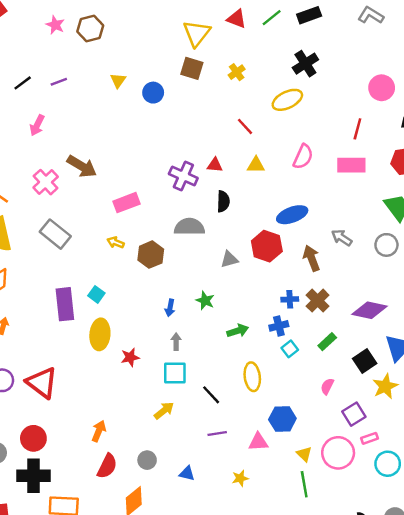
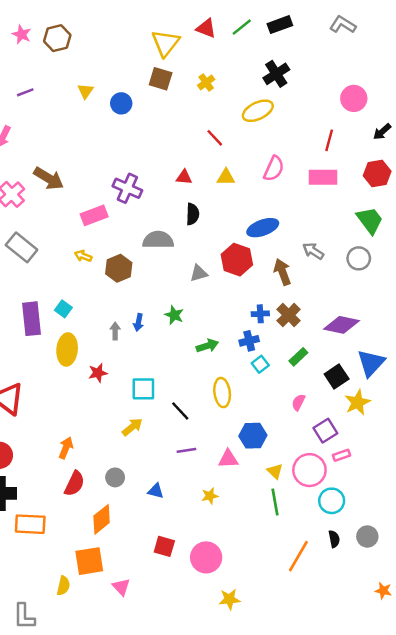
purple cross: (183, 176) -> (127, 188), moved
gray arrow: (176, 342) -> (115, 331), moved
cyan circle: (388, 464) -> (332, 501), moved

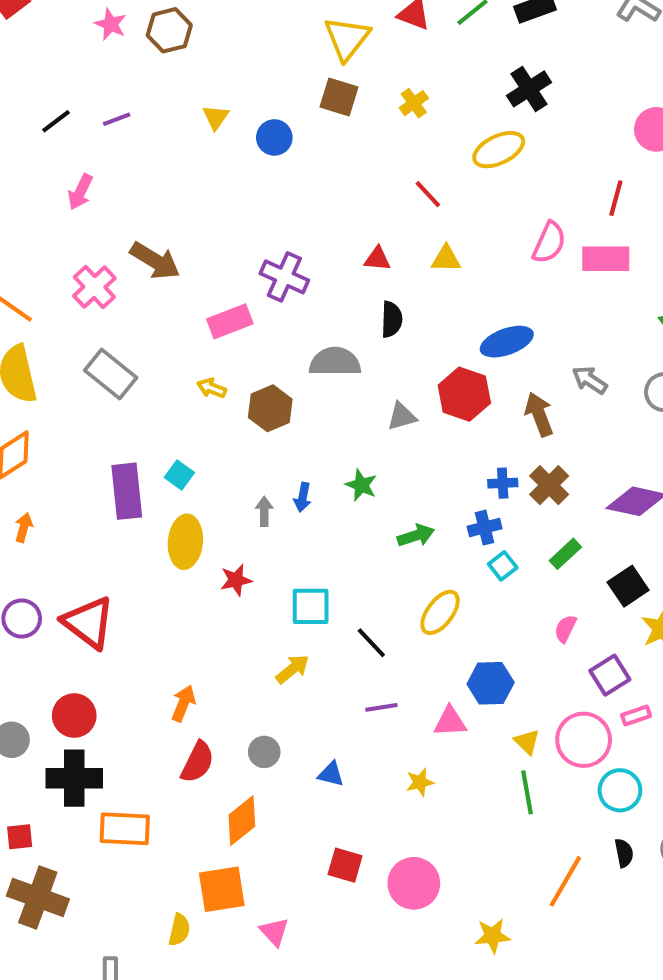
pink semicircle: (274, 169) -> (549, 243), moved
yellow ellipse: (222, 393) -> (440, 612), turned 44
yellow star: (230, 599) -> (493, 936), moved

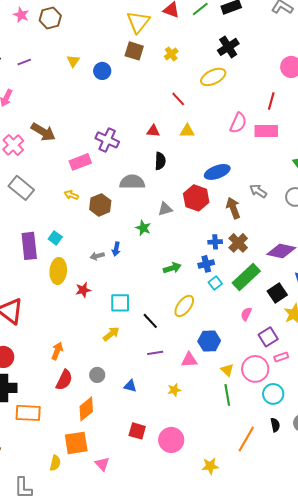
green star: (361, 485) -> (143, 228), moved
gray arrow: (264, 511) -> (97, 256), turned -104
green rectangle: (565, 554) -> (246, 277), size x1.8

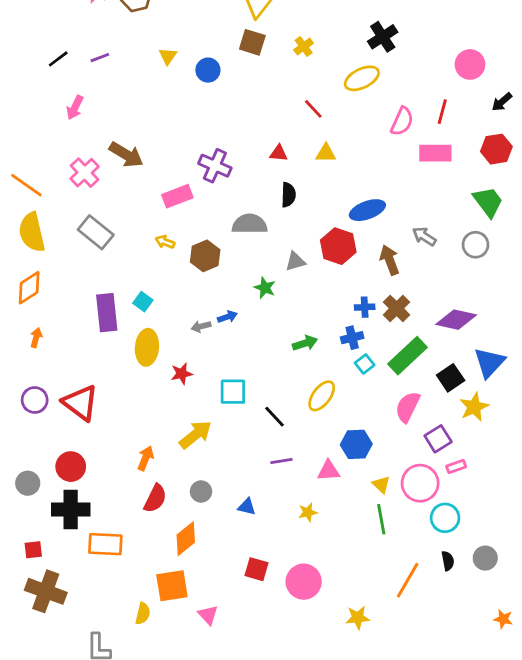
pink semicircle: (238, 123) -> (402, 121), moved
blue arrow: (116, 249) -> (227, 317), turned -120
pink semicircle: (246, 314) -> (408, 407), size x1.6
yellow arrow: (111, 334) -> (195, 435), moved, size x1.4

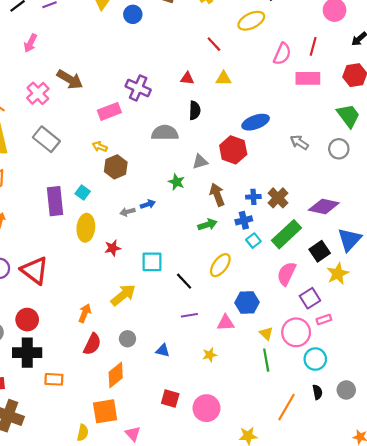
brown hexagon: (205, 256) -> (116, 167), moved
brown arrow: (390, 260) -> (217, 195), moved
orange rectangle: (105, 544) -> (54, 379), size x0.7

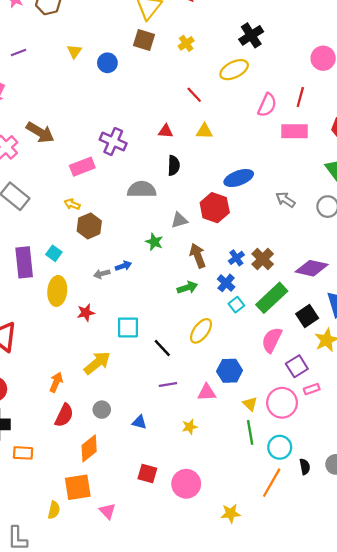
blue cross: (253, 197) -> (236, 258), turned -32
blue cross: (244, 220) -> (226, 283), turned -35
cyan circle: (315, 359) -> (280, 447), moved

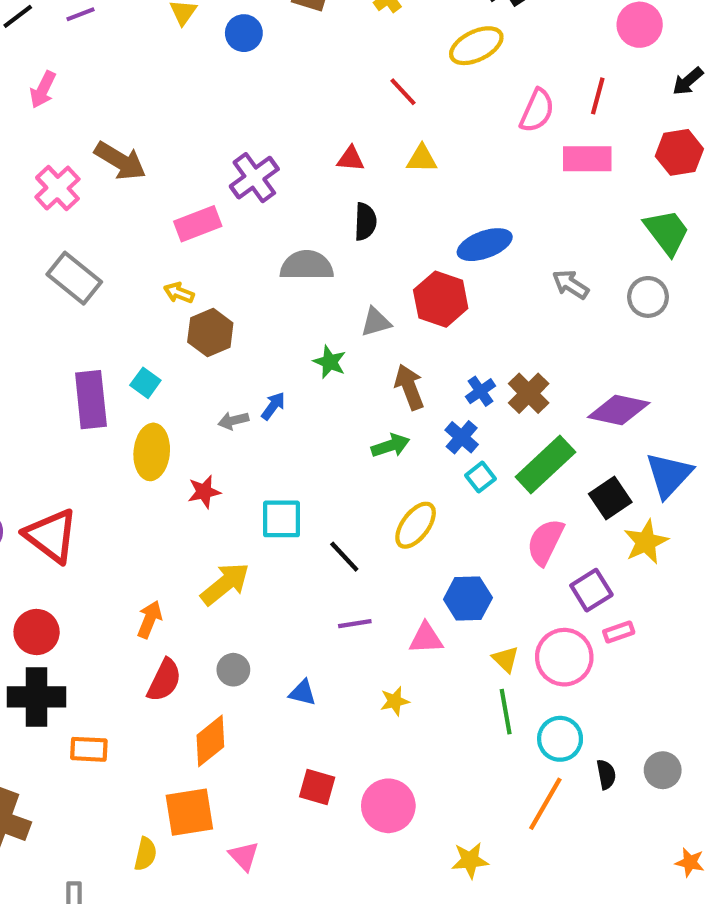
purple cross: (113, 141) -> (254, 178), turned 30
blue arrow: (123, 266) -> (273, 406), turned -35

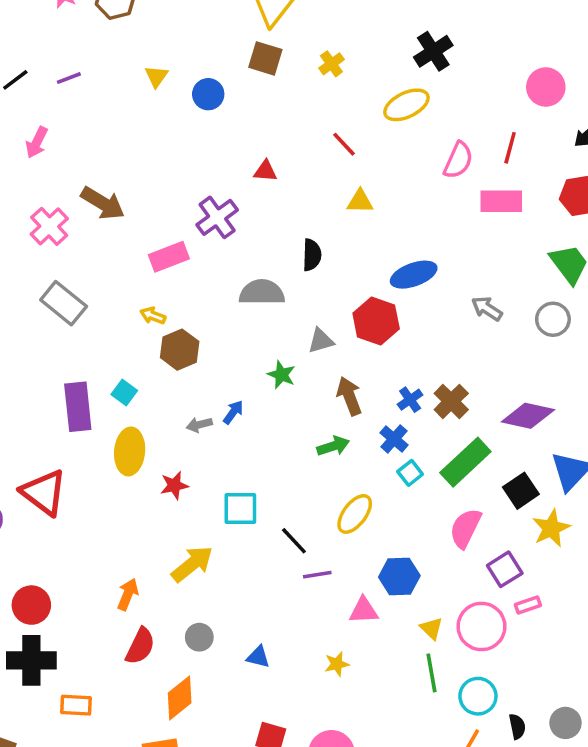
red triangle: (351, 159) -> (265, 171), moved
red triangle: (51, 536) -> (44, 493), moved
purple line: (355, 624) -> (317, 575), moved

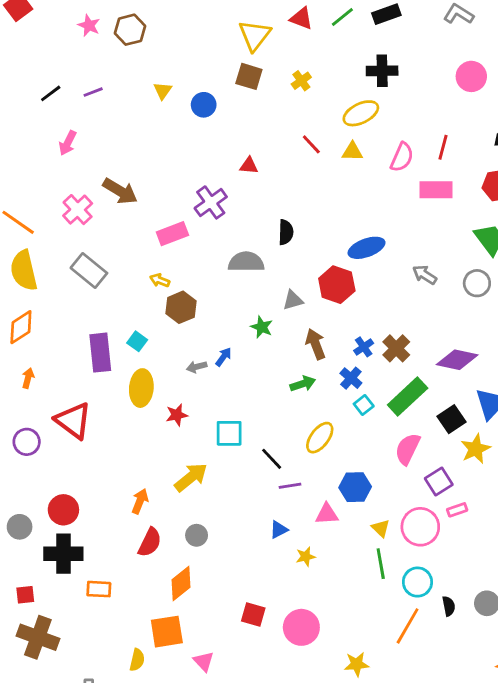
black cross: (433, 51) -> (382, 71), turned 32
pink circle: (546, 87) -> (471, 76), moved
yellow triangle: (360, 201) -> (352, 152), moved
blue triangle: (258, 657) -> (279, 530), moved, turned -42

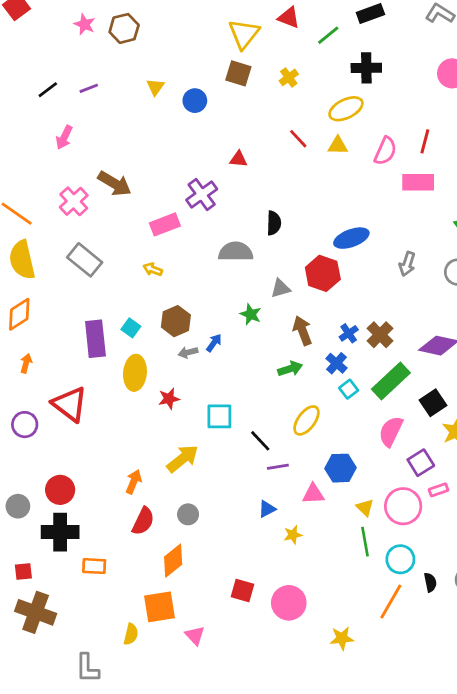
green line: (342, 17) -> (328, 35), moved
gray arrow: (425, 275) -> (407, 264), turned -105
brown hexagon: (181, 307) -> (176, 321), moved

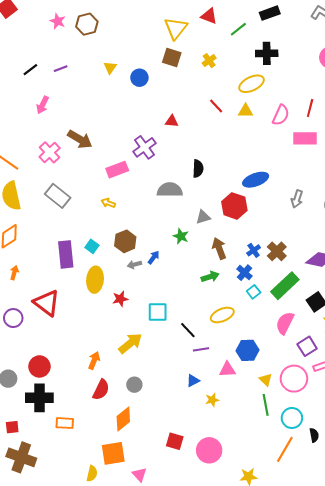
yellow ellipse: (306, 420) -> (222, 315), turned 30

